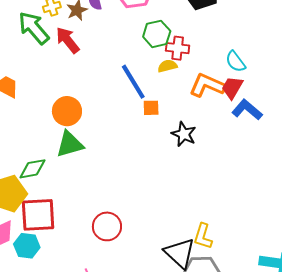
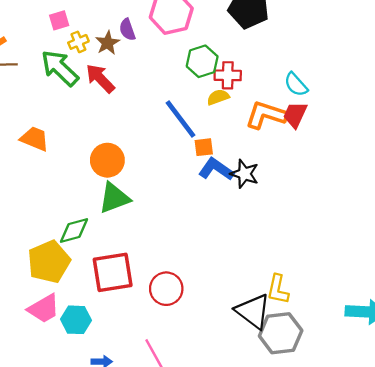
blue L-shape: (247, 110) -> (216, 169), moved
red square: (38, 215) -> (113, 272), moved

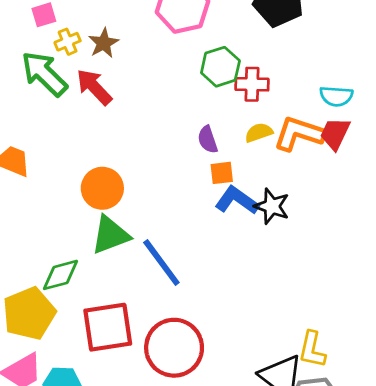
purple semicircle: (127, 30) -> (208, 140), moved
cyan semicircle: (296, 84) -> (336, 96), turned -44
yellow semicircle: (218, 97) -> (259, 133), moved
blue line: (180, 119) -> (161, 263), moved
red circle: (166, 289) -> (174, 348), size x1.4

